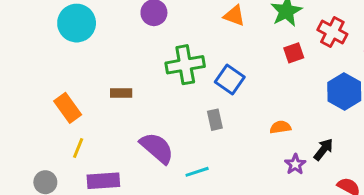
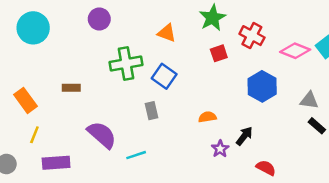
orange triangle: (234, 16) -> (167, 33), moved

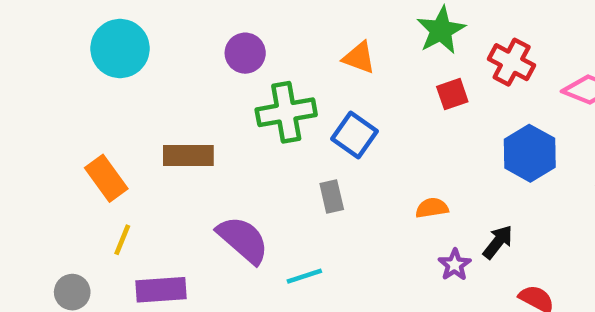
purple circle: (99, 19) -> (245, 53), moved
brown rectangle: (71, 88) -> (188, 155), size x1.5

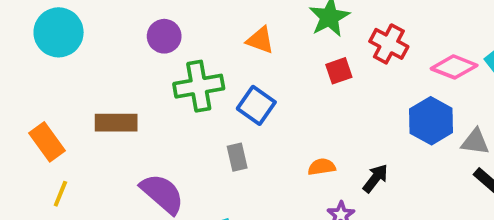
blue hexagon: (530, 153) -> (431, 121), moved
black arrow: (498, 242) -> (375, 178), moved

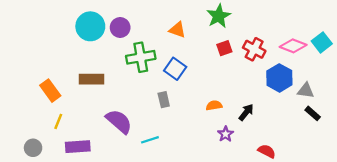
cyan circle: (59, 32) -> (90, 26), moved
red cross: (389, 44) -> (254, 49), moved

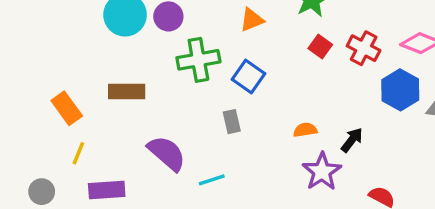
orange triangle: (177, 30) -> (252, 20), turned -42
red square: (224, 48) -> (320, 46), turned -35
purple star: (226, 134) -> (322, 172), size x1.6

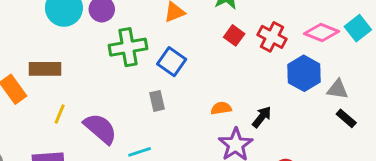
brown rectangle: (127, 92) -> (45, 69), moved
yellow line: (78, 153) -> (60, 114), moved

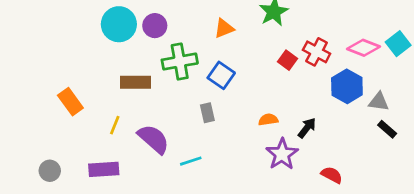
red square: (234, 35) -> (288, 60), moved
brown rectangle: (45, 69) -> (135, 82), moved

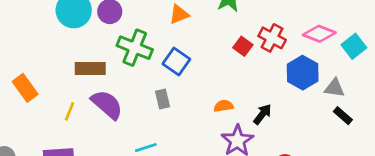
cyan square: (398, 44) -> (354, 46), moved
green cross: (180, 62) -> (135, 48), turned 32
purple semicircle: (153, 139) -> (107, 105), moved

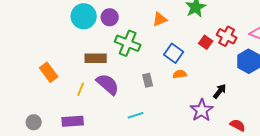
blue square: (176, 62) -> (174, 53), moved
orange semicircle: (224, 106) -> (180, 74), moved

